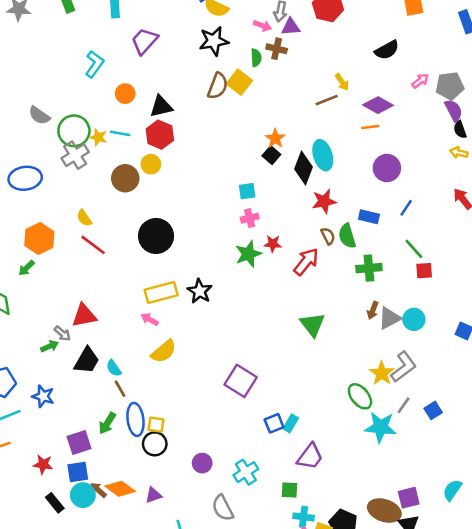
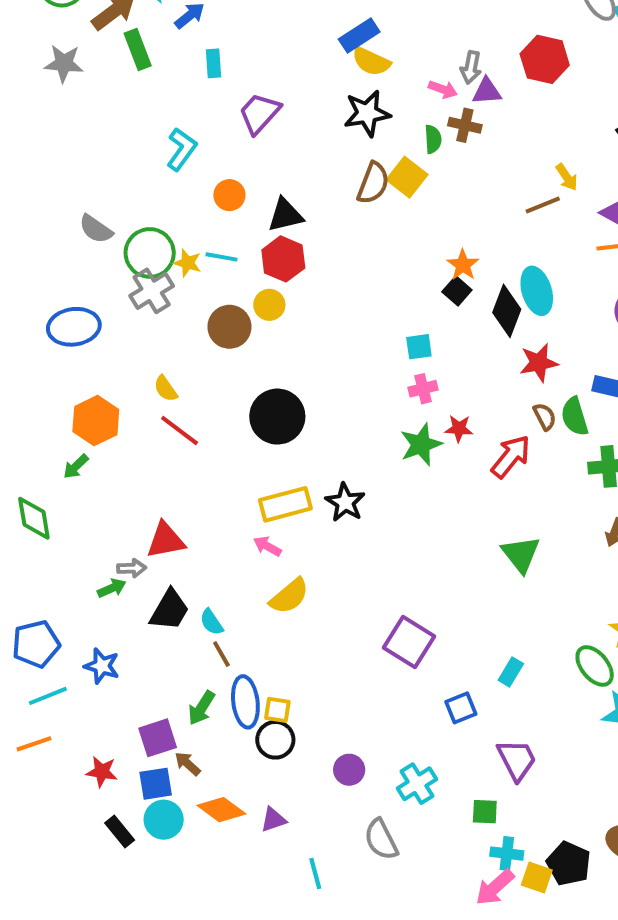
gray arrow: (62, 333) -> (132, 568), turned -42
cyan rectangle: (291, 423) -> (511, 672), moved
purple trapezoid: (310, 457) -> (517, 760), turned -64
brown arrow: (98, 490) -> (188, 764), moved

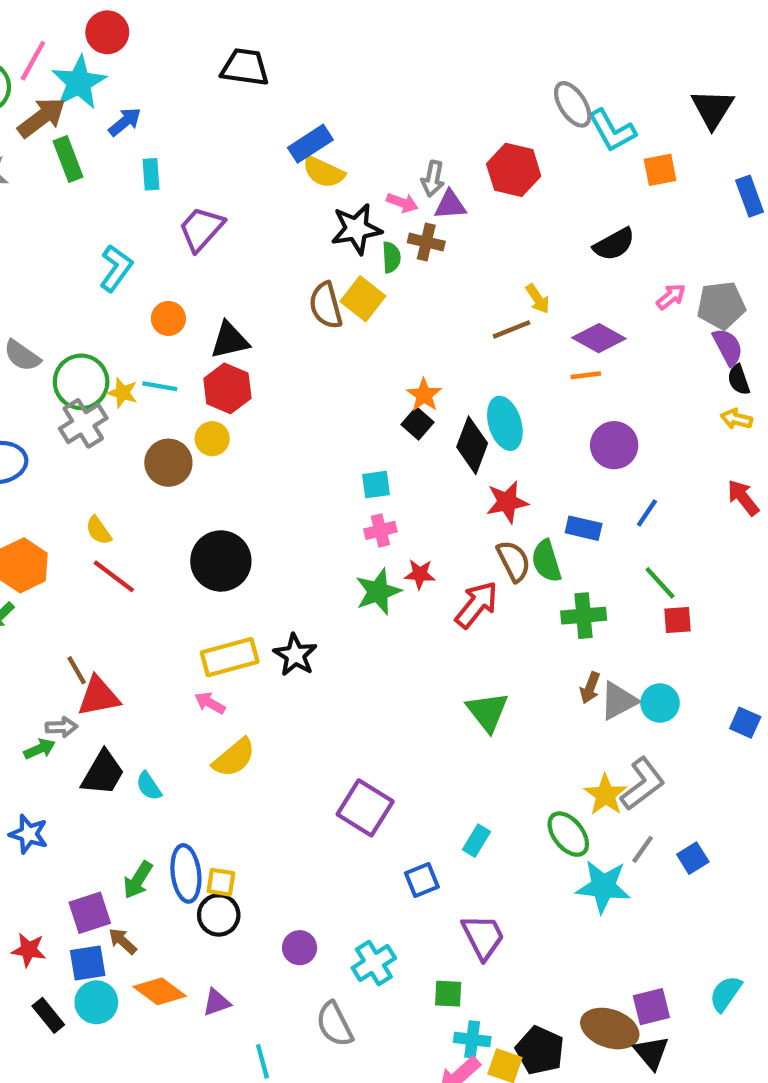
black star: (367, 113) -> (356, 229), moved
brown semicircle: (373, 183) -> (326, 305), turned 144
brown semicircle: (545, 417) -> (514, 561), size x1.4
brown line: (221, 654) -> (77, 670), moved

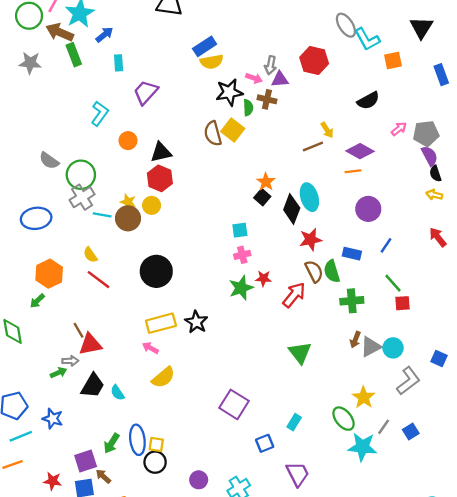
brown arrow: (42, 117) -> (60, 32), turned -120
yellow semicircle: (324, 172) -> (212, 62), turned -35
cyan line: (160, 386) -> (102, 215), moved
yellow star: (123, 393) -> (128, 202), moved
gray L-shape: (643, 784) -> (408, 381), moved

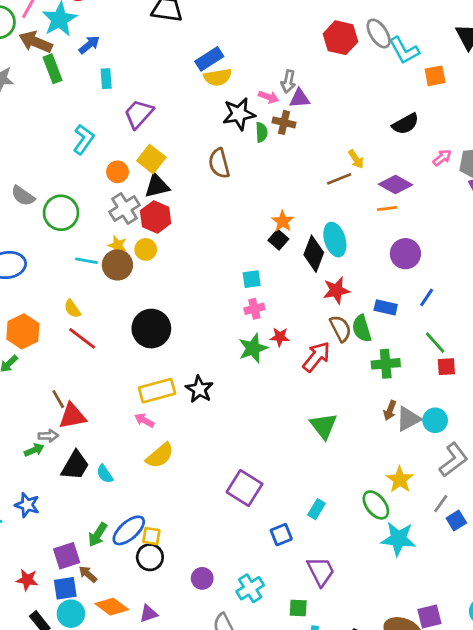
red hexagon: (314, 60) -> (341, 38), moved
yellow square: (233, 130) -> (151, 159), moved
gray cross: (82, 197) -> (125, 209), moved
gray line: (384, 427) -> (441, 504), moved
blue ellipse: (137, 440) -> (129, 530), turned 56

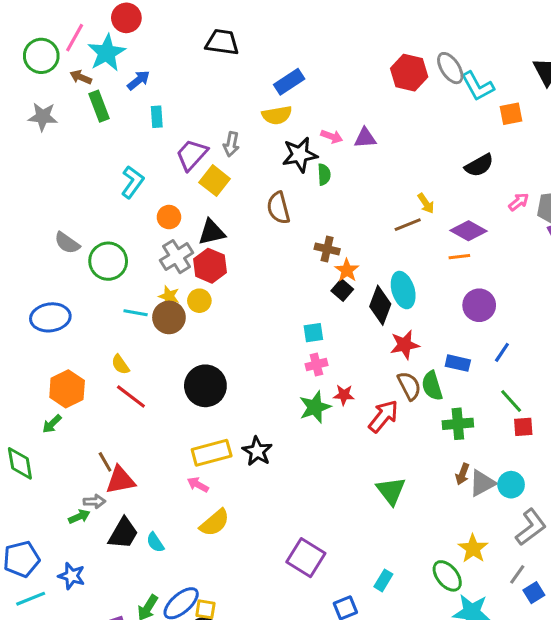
brown arrow: (36, 42) -> (81, 77), size x0.6
blue rectangle: (209, 59) -> (289, 82), moved
gray arrow: (288, 81) -> (231, 144), moved
brown cross: (284, 122) -> (327, 249), moved
yellow square: (151, 159) -> (215, 181), moved

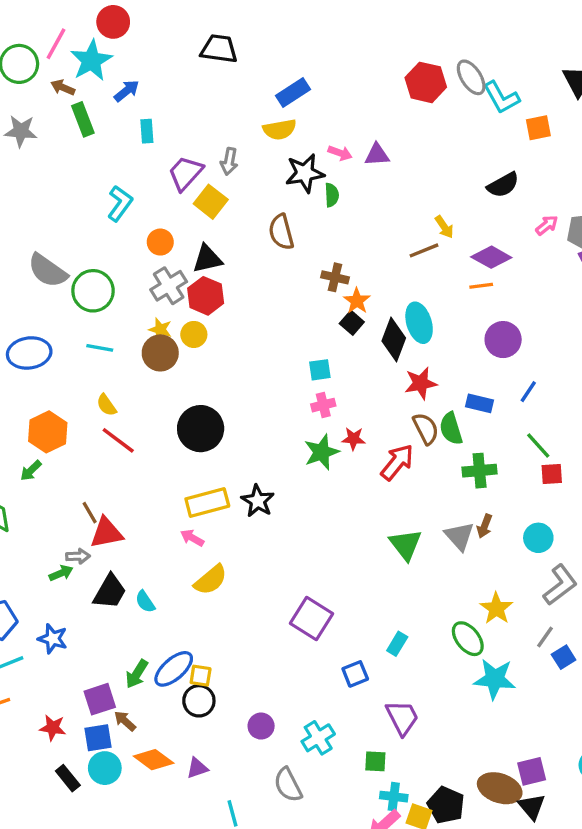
gray semicircle: (67, 243) -> (48, 271), size x1.4
cyan line: (136, 313) -> (100, 348), moved
gray triangle: (482, 483) -> (459, 536), moved, turned -44

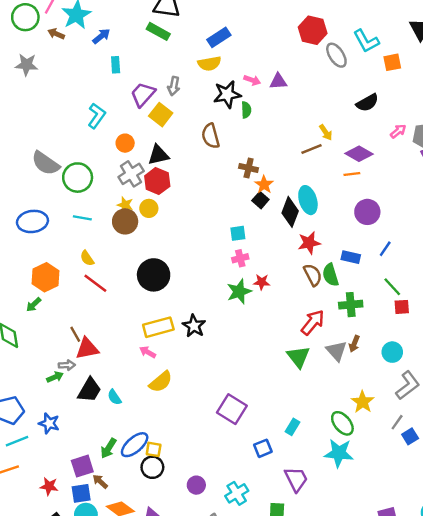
gray ellipse: (471, 77) -> (336, 55), moved
green rectangle: (83, 119) -> (158, 31), moved, turned -40
red arrow: (397, 462) -> (313, 322), moved
cyan star: (495, 679) -> (339, 453), moved

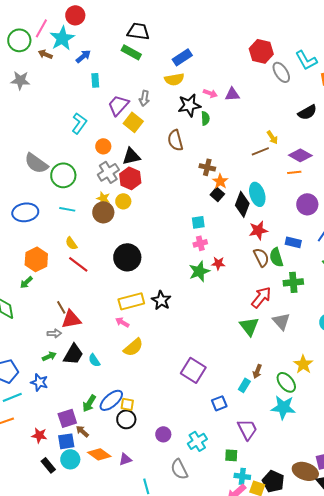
brown arrow: (354, 344) -> (257, 371), moved
green arrow: (55, 377) -> (49, 356), moved

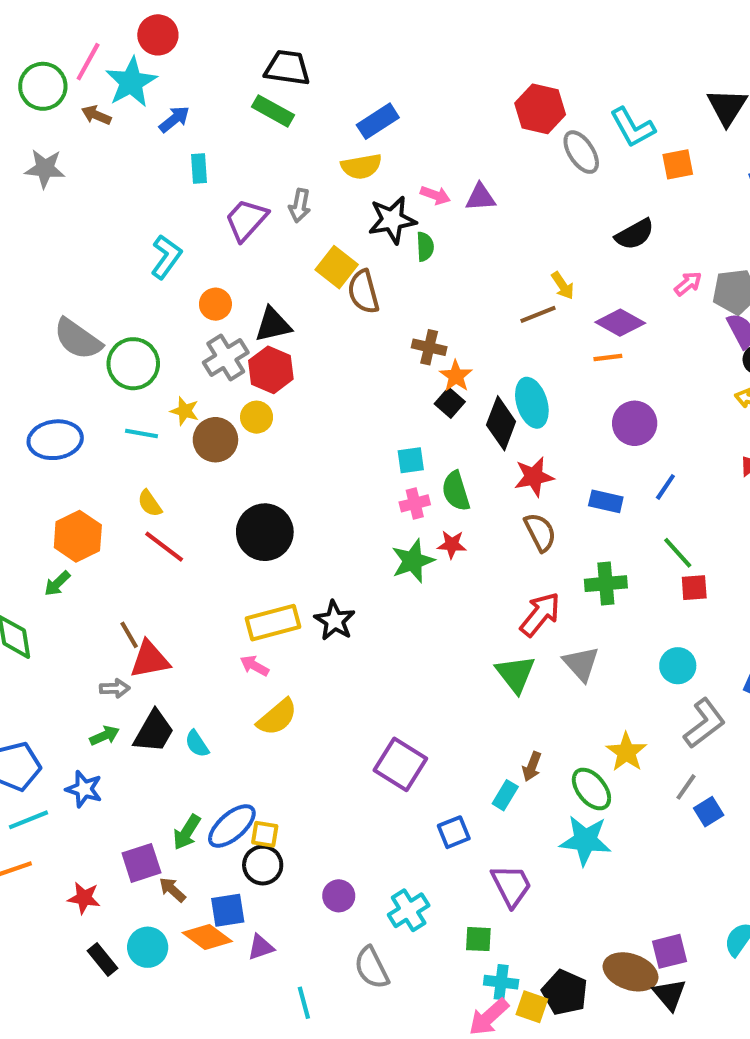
yellow square: (133, 122) -> (337, 267), moved
yellow star: (103, 198) -> (185, 411), moved
green semicircle: (276, 257) -> (456, 491), moved
blue square: (66, 441) -> (228, 910), moved

